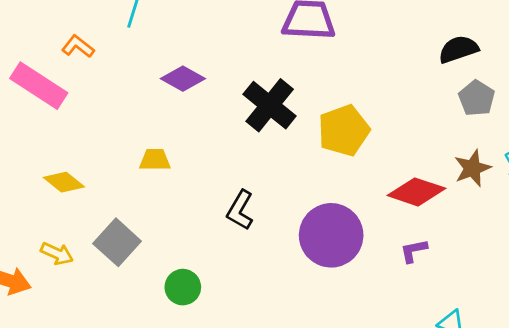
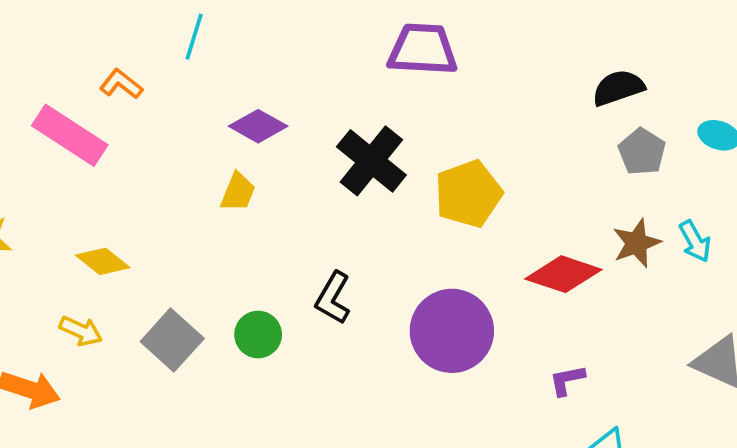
yellow trapezoid: (155, 160) -> (238, 192), moved, turned 112
purple L-shape: (414, 251) -> (567, 380), moved
yellow arrow: (57, 254) -> (81, 331), moved
green circle: (183, 287) -> (258, 335), moved

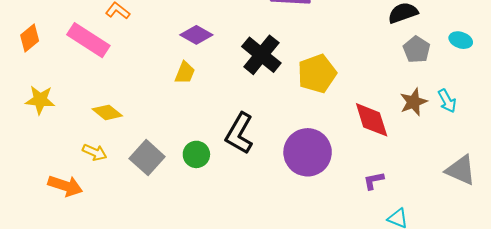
red diamond: (563, 274) -> (372, 120), turned 54
black L-shape: (333, 298) -> (239, 133), size x1.4

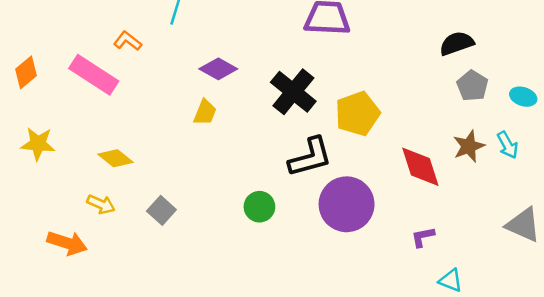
cyan ellipse: (461, 40) -> (523, 97), moved
black L-shape: (239, 133) -> (310, 157), moved, turned -135
green circle: (196, 154) -> (259, 207), moved
gray square: (147, 158) -> (161, 210), size x0.7

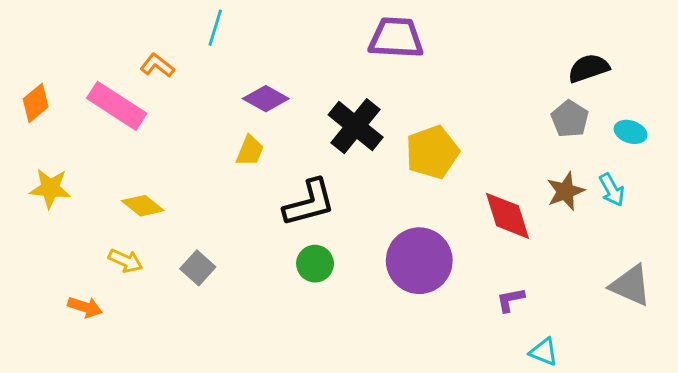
black semicircle: (457, 43) -> (589, 68), moved
black L-shape: (310, 157) -> (309, 203), moved
orange arrow: (67, 243) -> (85, 307), size x0.7

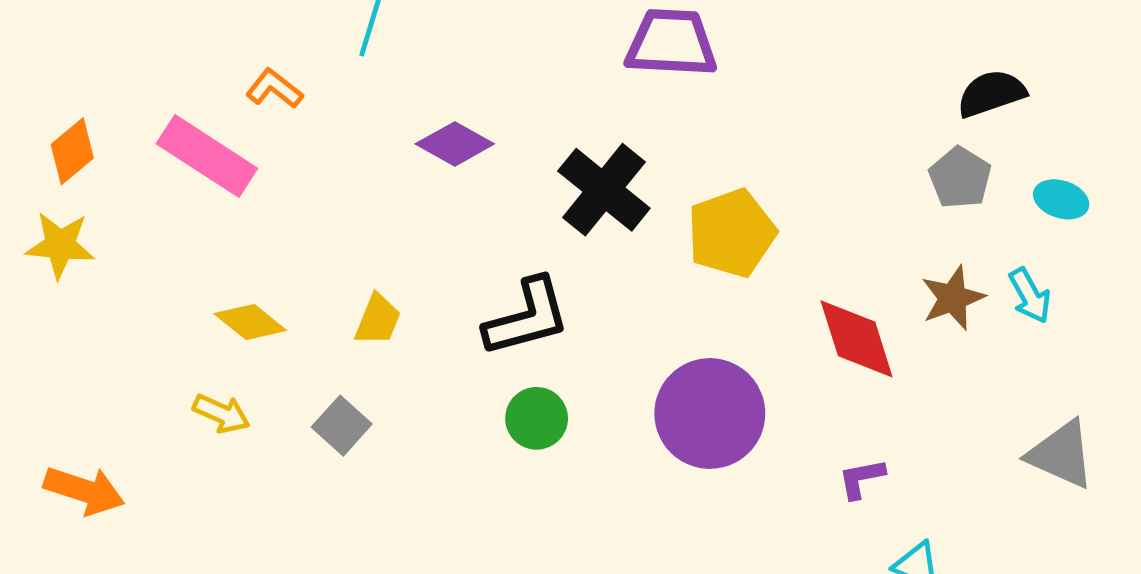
yellow trapezoid: (250, 151) -> (378, 320), moved
yellow star: (50, 188) -> (60, 245), moved
orange arrow: (85, 307) -> (84, 490), moved, size x1.4

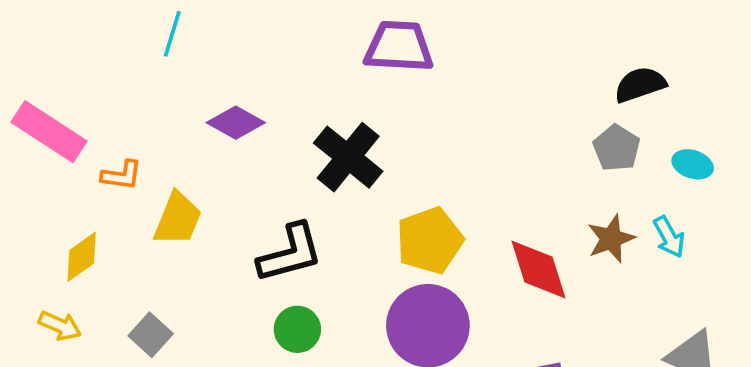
orange L-shape: (274, 89) -> (122, 175), moved, turned 150
yellow pentagon: (731, 233) -> (430, 240), moved
yellow trapezoid: (378, 320) -> (178, 219), moved, size x1.4
yellow diamond: (250, 322) -> (82, 257), turned -74

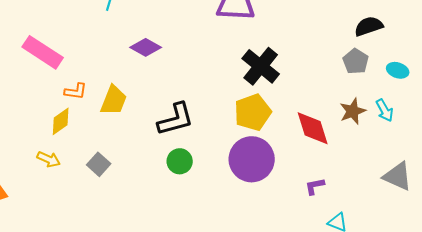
black cross: (348, 157) -> (261, 66), moved
orange L-shape: (122, 175) -> (76, 91), moved

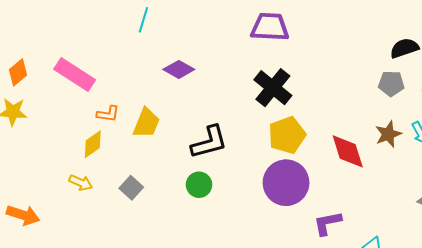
gray pentagon: (356, 61) -> (391, 84), turned -30
black cross: (261, 66) -> (273, 88), moved
green circle: (180, 161) -> (199, 185), moved
purple L-shape: (315, 186) -> (327, 223), moved, size x1.4

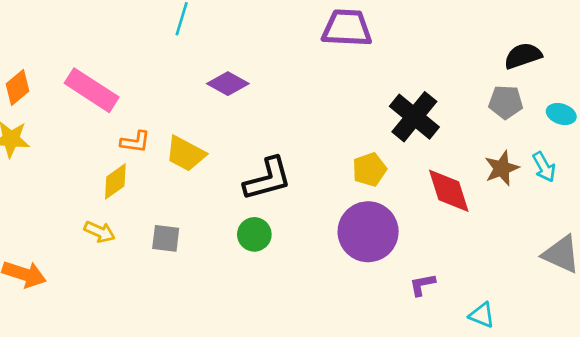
black cross: (273, 88) -> (414, 117), moved
yellow trapezoid: (146, 123) -> (186, 154), turned 96
yellow pentagon: (287, 135) -> (369, 170), size x0.7
gray square: (131, 188) -> (166, 238), turned -35
purple L-shape: (327, 223) -> (422, 285), size x0.7

